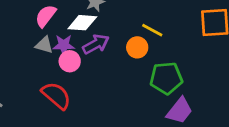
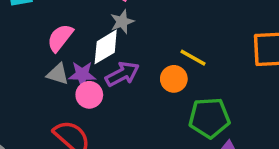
white diamond: (82, 23) -> (106, 47), turned -36

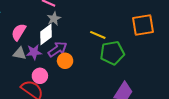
orange circle: (174, 79) -> (65, 61), moved
pink circle: (89, 95) -> (40, 76), moved
green pentagon: (209, 118) -> (112, 53), moved

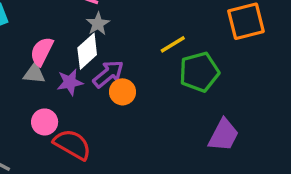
yellow line: (98, 35) -> (173, 44), turned -49
gray triangle: (20, 53) -> (34, 74), moved
pink circle: (40, 76) -> (45, 122), moved

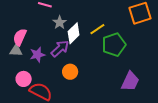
gray star: (98, 24) -> (60, 22), moved
white diamond: (87, 51) -> (74, 33), moved
orange circle: (123, 92) -> (70, 72), moved

